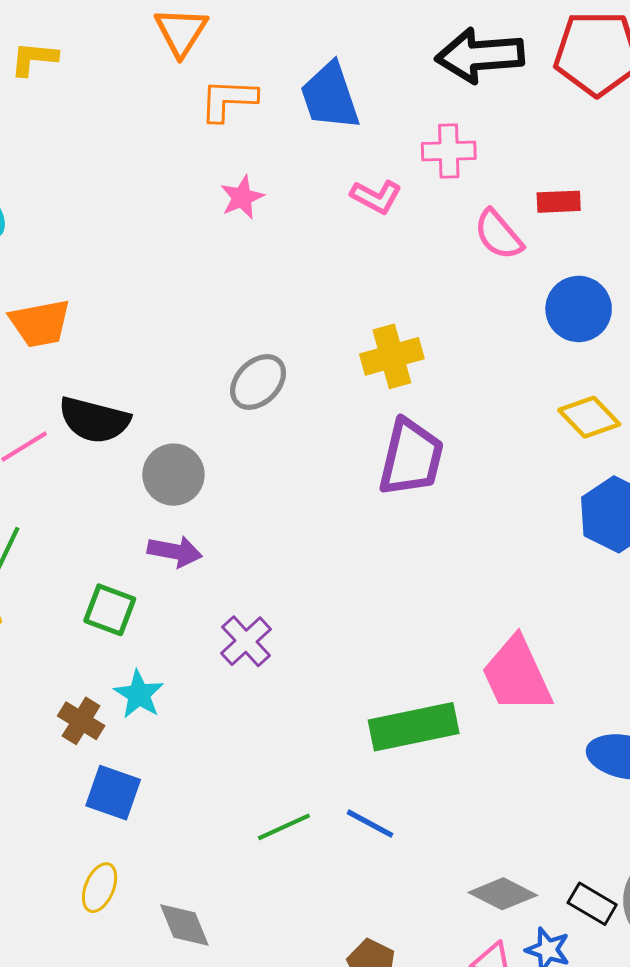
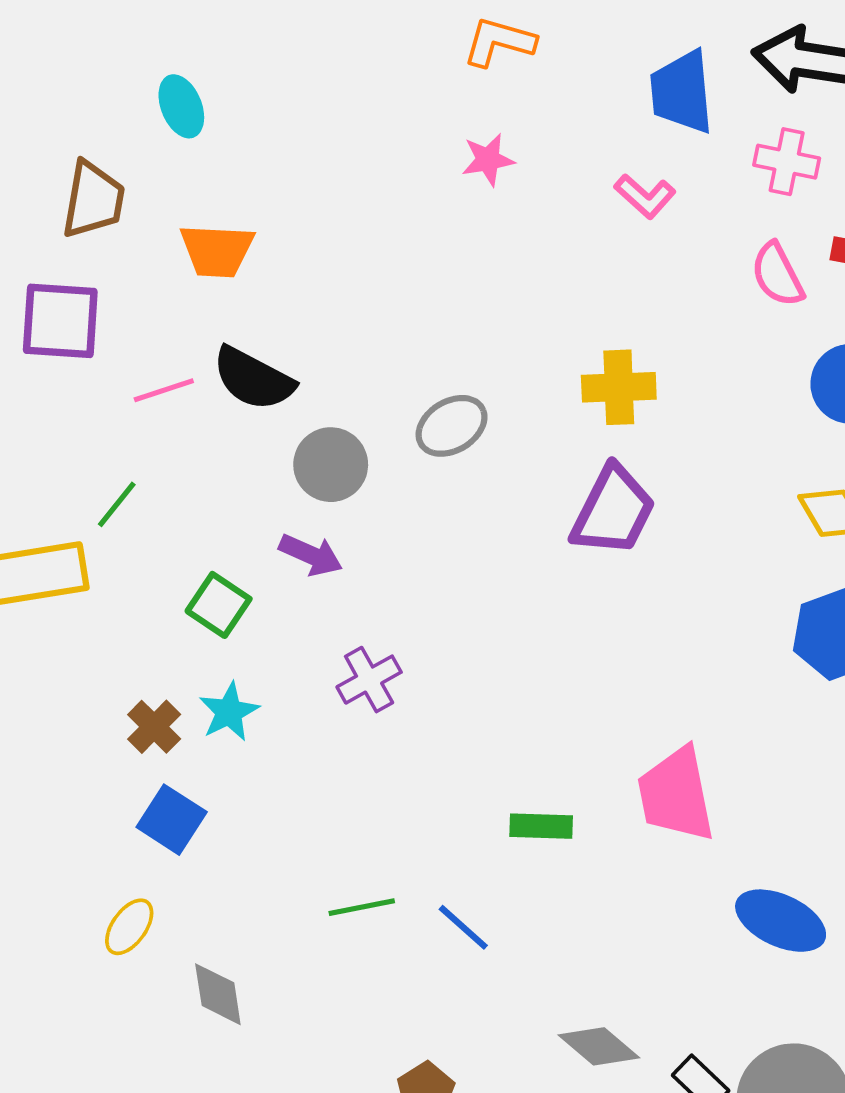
blue trapezoid: (330, 96) -> (682, 92), moved
pink cross: (449, 151) -> (787, 162), moved
gray ellipse: (258, 382) -> (452, 426), moved
green rectangle: (414, 727) -> (541, 826), size x0.6

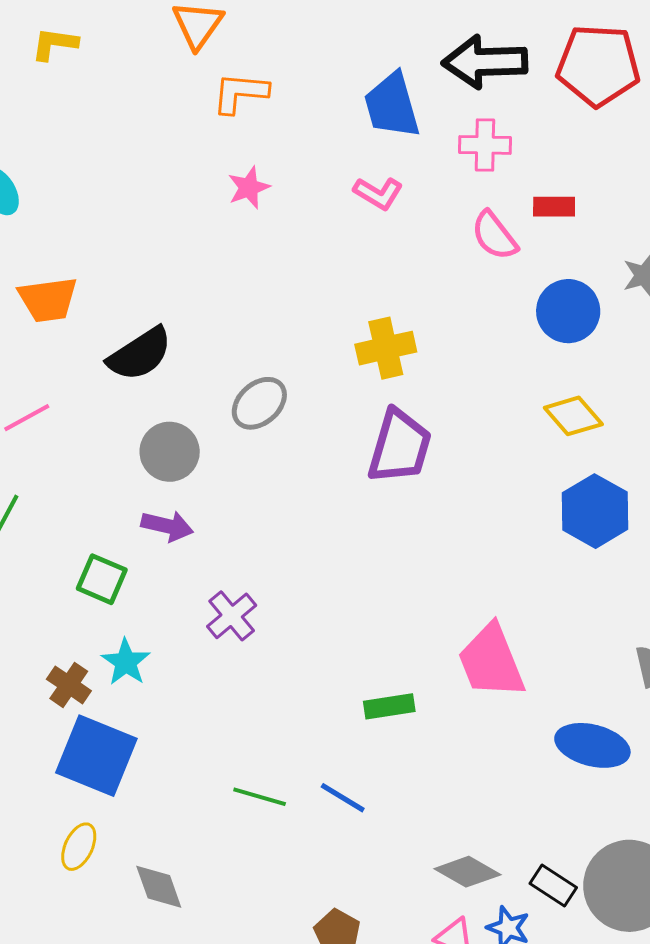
black semicircle: (253, 379) -> (140, 354), moved, turned -50
blue square: (172, 820) -> (96, 756), size x1.5
green line: (362, 907) -> (260, 797), turned 38

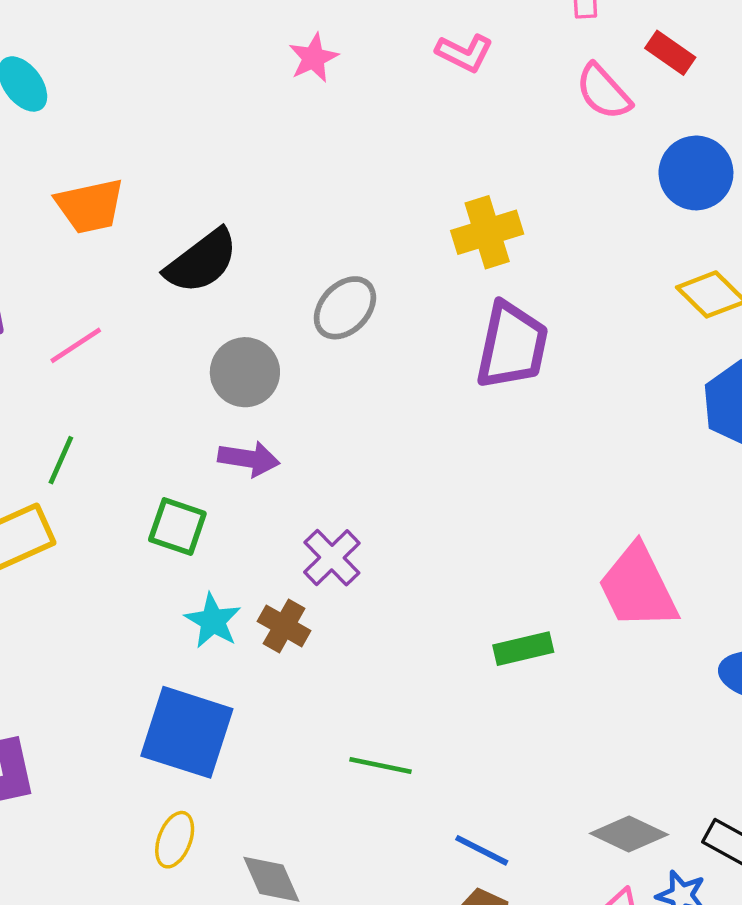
red rectangle: (554, 207) -> (670, 53), turned 39
brown cross: (69, 685) -> (284, 626), moved
blue line: (343, 798) -> (482, 850), moved

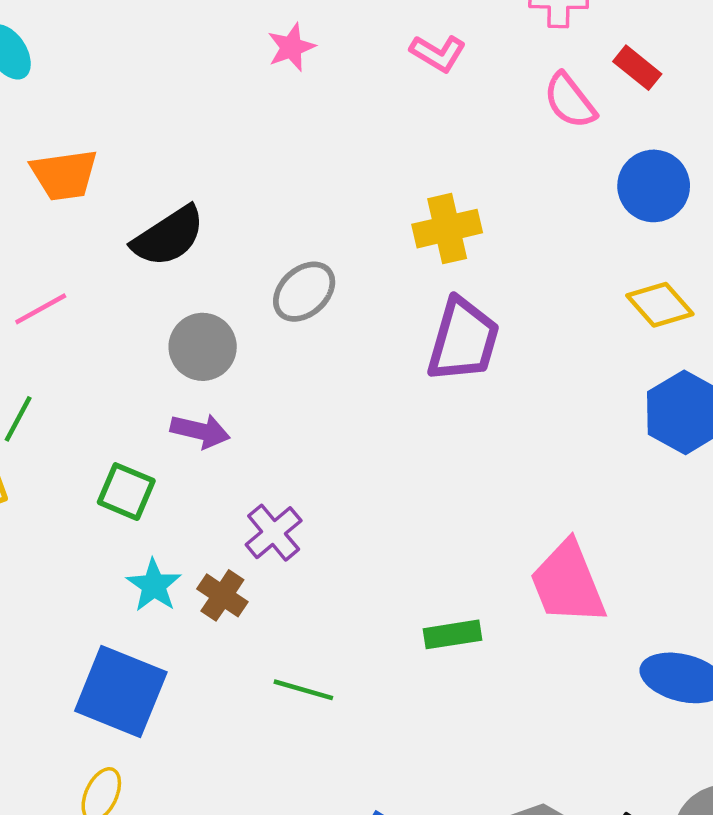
green line: (380, 765) -> (303, 690), moved

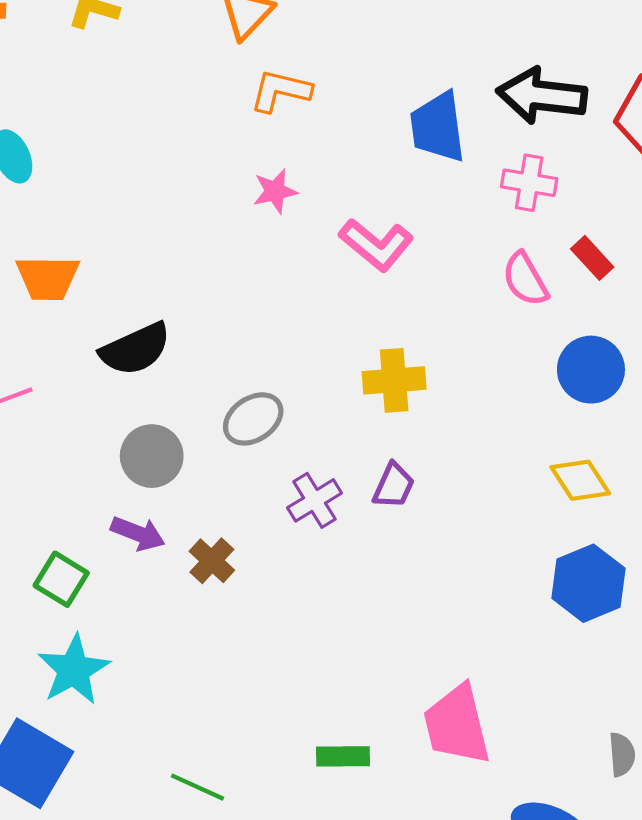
pink L-shape: (438, 53) -> (376, 245), moved, size x1.4
purple trapezoid: (463, 340) -> (394, 486), size x0.6
purple cross: (274, 533) -> (314, 500), moved
cyan star: (154, 585) -> (74, 670), size x1.4
brown cross: (222, 595) -> (212, 561), moved

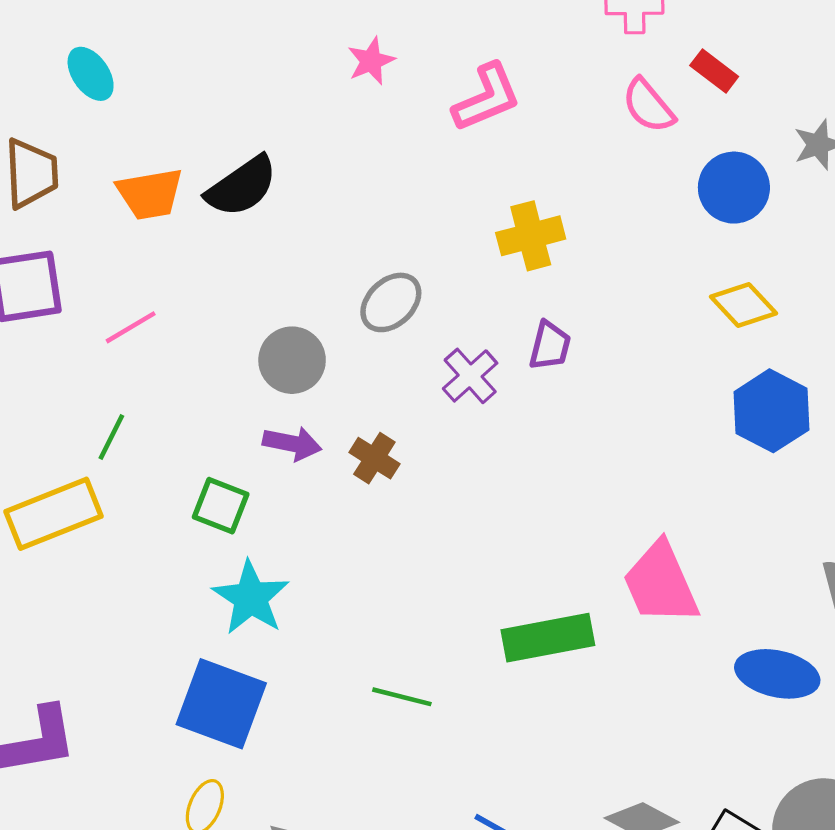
pink L-shape: (376, 245) -> (487, 98), turned -52
black semicircle: (135, 349) -> (242, 186), moved
green rectangle: (343, 756) -> (548, 638), size x1.6

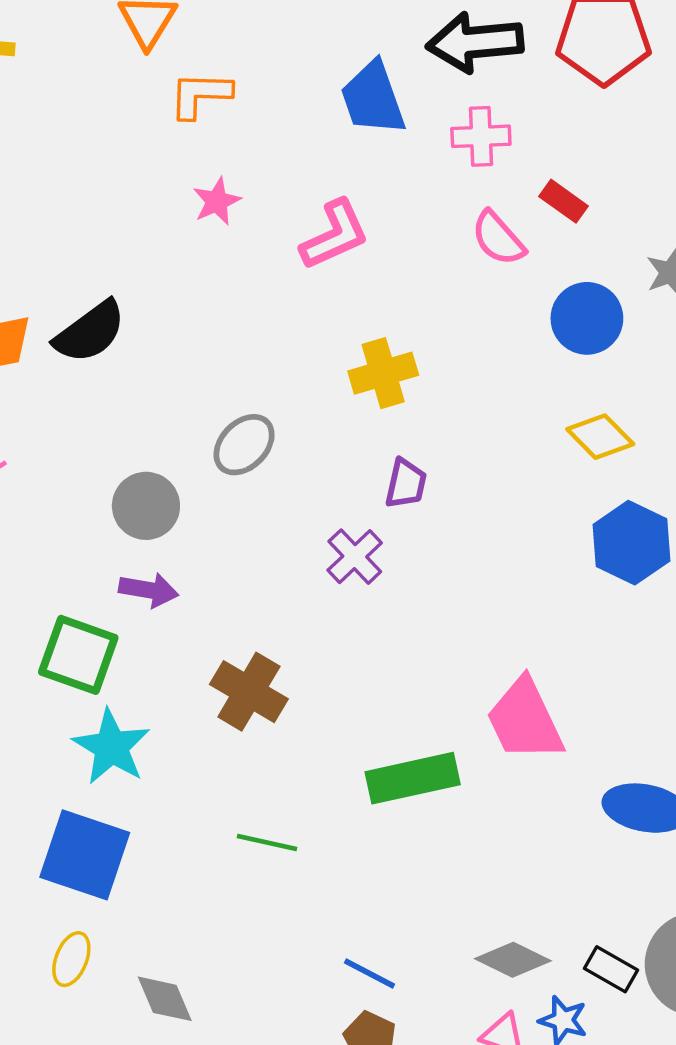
purple cross: (470, 376) -> (355, 557), moved
brown cross: (374, 458) -> (249, 692), moved, size x1.5
green square: (221, 506) -> (78, 655), size x1.4

